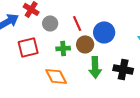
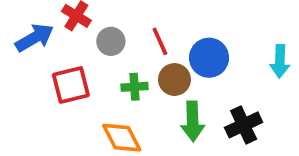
black cross: (123, 69) -> (244, 125), turned -36

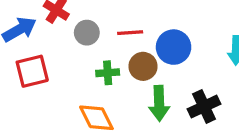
red line: (160, 41) -> (130, 33), turned -70
red square: (71, 85) -> (32, 71), moved

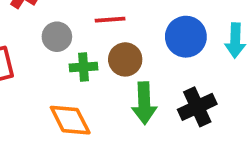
gray circle: (87, 33) -> (57, 37), moved
blue circle: (174, 47) -> (186, 37), moved

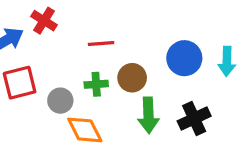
red line: (110, 20) -> (101, 43), moved
gray circle: (57, 37) -> (60, 101), moved

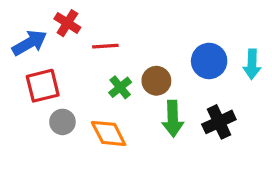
red line: (101, 43) -> (105, 46), moved
green cross: (96, 84) -> (120, 87), turned -35
gray circle: (60, 101) -> (62, 122), moved

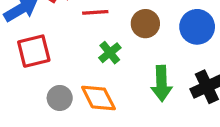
brown circle: (156, 81) -> (145, 24), moved
gray circle: (62, 122) -> (60, 98), moved

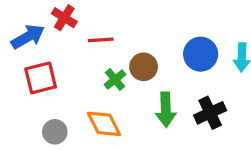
brown circle: (145, 24) -> (144, 67), moved
gray circle: (60, 98) -> (55, 132), moved

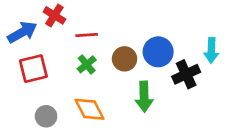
blue circle: (201, 54) -> (158, 52), moved
green cross: (115, 80) -> (87, 64), moved
black cross: (210, 113) -> (186, 74), moved

